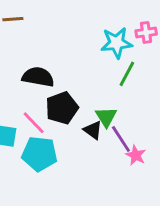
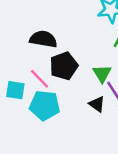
black triangle: (93, 130) -> (97, 104), moved

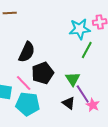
black semicircle: (43, 39) -> (27, 52), turned 105

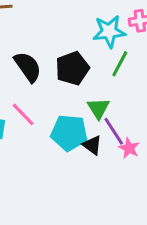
black semicircle: (27, 52) -> (28, 67), turned -60
black pentagon: (43, 73) -> (72, 68), moved
cyan pentagon: (28, 104) -> (69, 133), moved

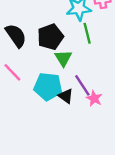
green line: (120, 64) -> (87, 33), turned -42
green triangle: (98, 108) -> (63, 58), moved

